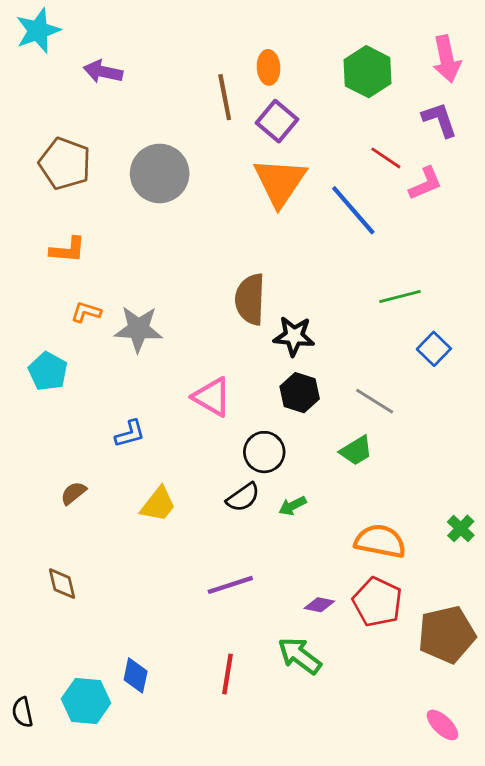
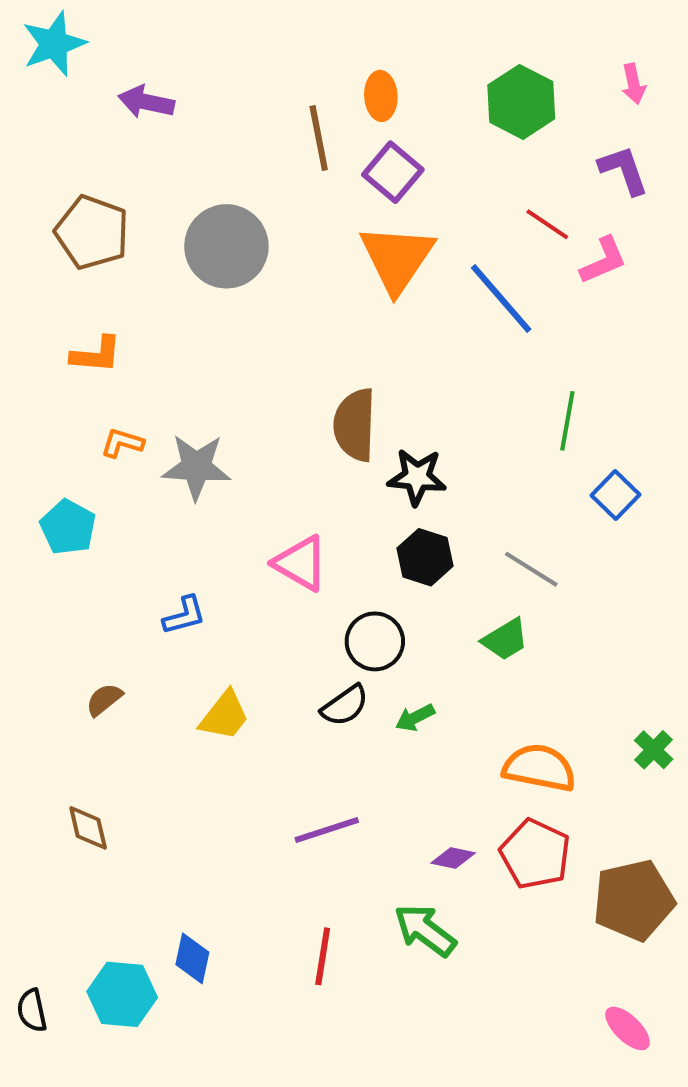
pink arrow: (447, 59) -> (634, 84), size x0.6
green line: (400, 296) -> (567, 421), turned -66

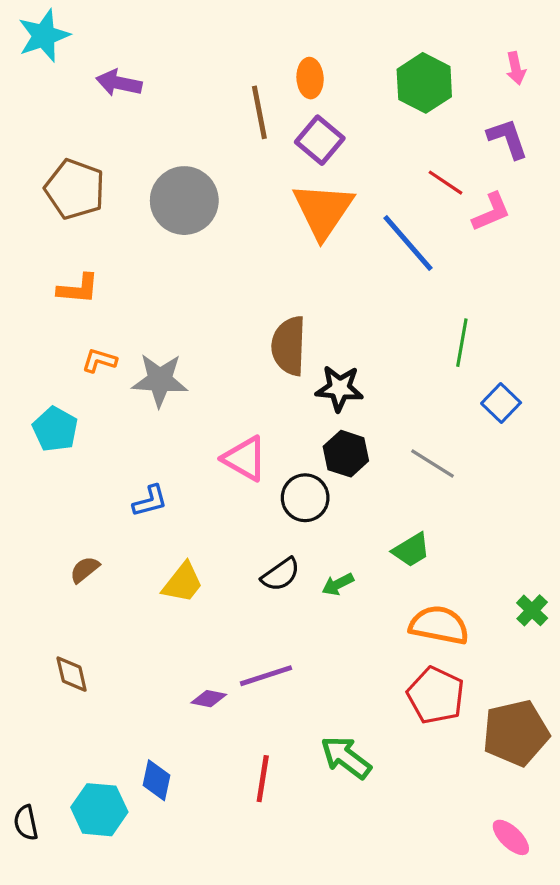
green trapezoid: (505, 639) -> (411, 550), moved
black circle: (375, 641) -> (305, 498), moved
purple diamond: (453, 858) -> (209, 699), moved

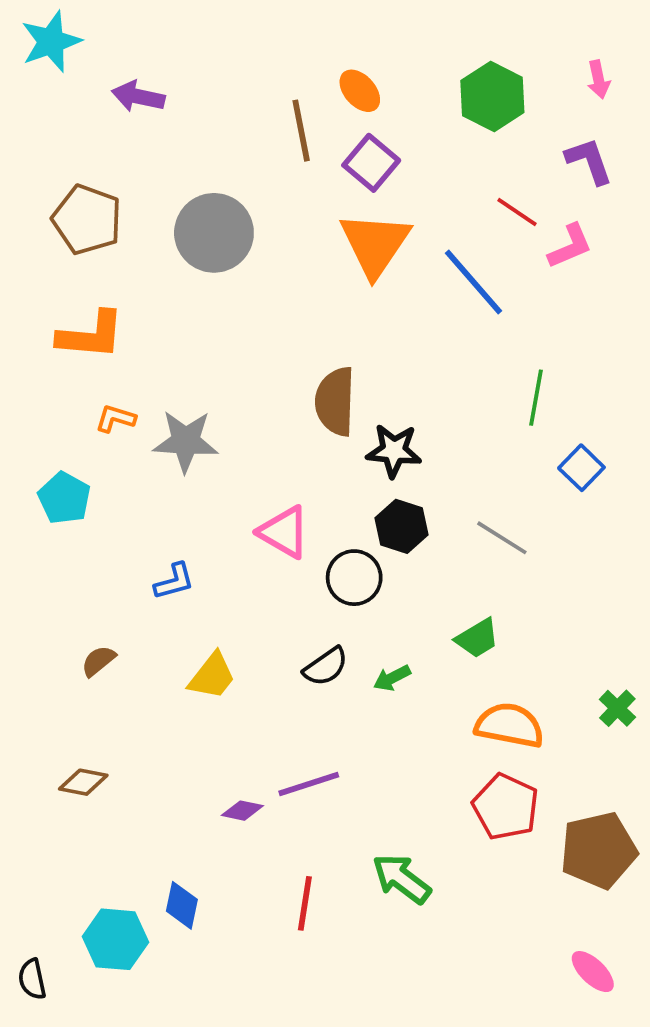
orange ellipse: (310, 78) -> (360, 91), turned -39
orange L-shape: (78, 289) -> (91, 335), size x1.4
brown diamond: (72, 674) -> (83, 782), turned -66
black semicircle: (26, 823) -> (32, 979), moved

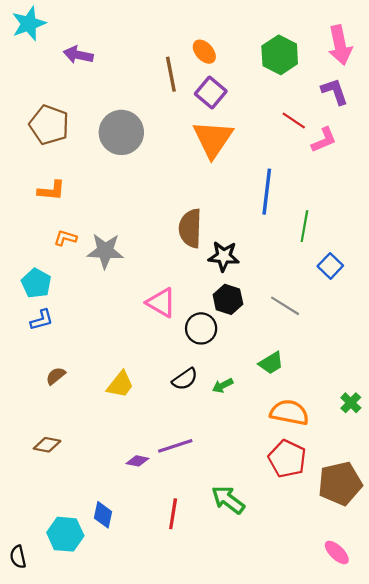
pink arrow: (598, 79) -> (340, 45), size x1.8
blue line: (473, 282) -> (267, 192), moved, turned 48
orange L-shape: (91, 335) -> (51, 191), size x0.7
blue L-shape: (174, 581) -> (42, 320), moved

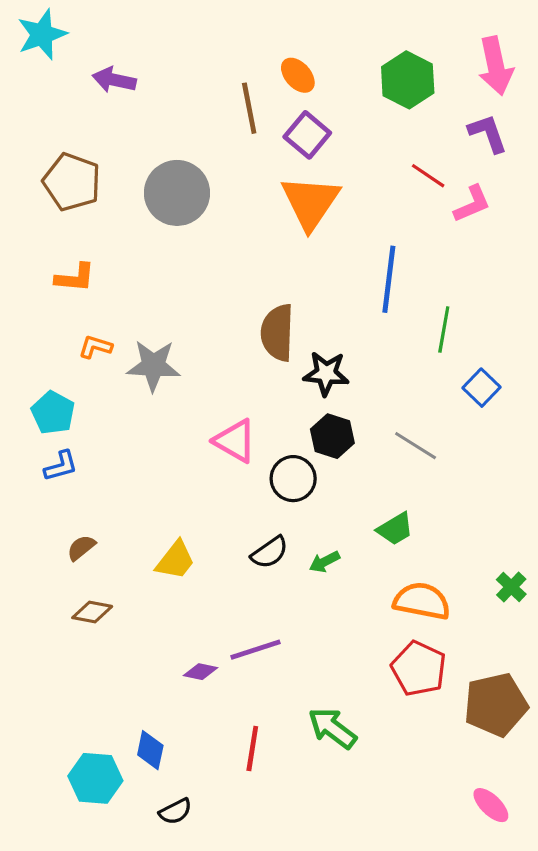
brown diamond: (47, 445) -> (92, 612), moved
black semicircle: (18, 557) -> (175, 811), moved, turned -105

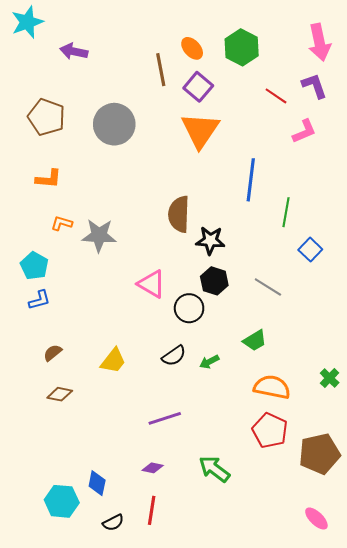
green hexagon: (408, 80) -> (242, 47), moved
red line: (428, 176) -> (276, 96), moved
purple diamond: (201, 672) -> (153, 468), moved
red line: (252, 749) -> (152, 510), moved

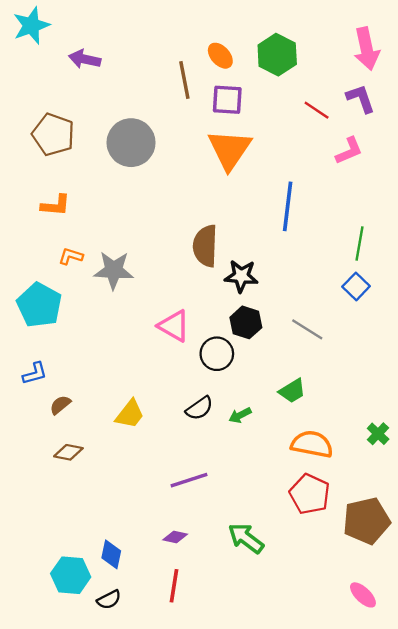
purple square: (198, 87) -> (227, 100), turned -36
green line: (286, 212) -> (359, 244), moved
cyan pentagon: (34, 266) -> (39, 305), size x1.4
blue L-shape: (39, 300) -> (35, 373), moved
black semicircle: (113, 523) -> (109, 600), moved

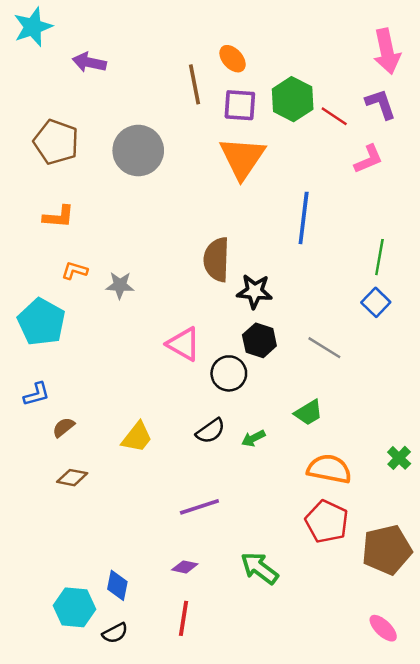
green hexagon: (277, 55) -> (293, 99), moved
gray star: (114, 270) -> (120, 285), size x0.7

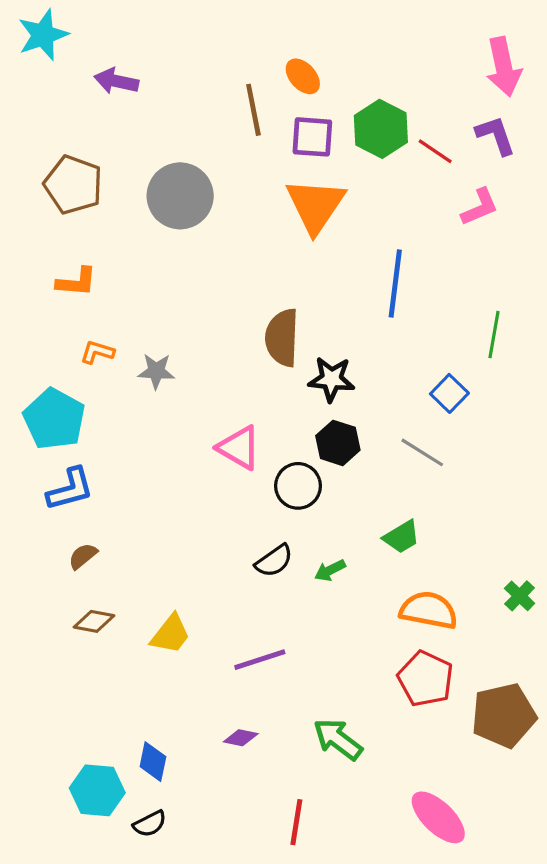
blue square: (376, 302) -> (449, 393), moved
blue L-shape: (37, 394) -> (70, 489), moved, size x1.4
yellow trapezoid: (137, 437) -> (171, 634), moved
red line: (184, 618) -> (296, 822), moved
pink ellipse: (383, 628) -> (438, 817), moved, size x1.5

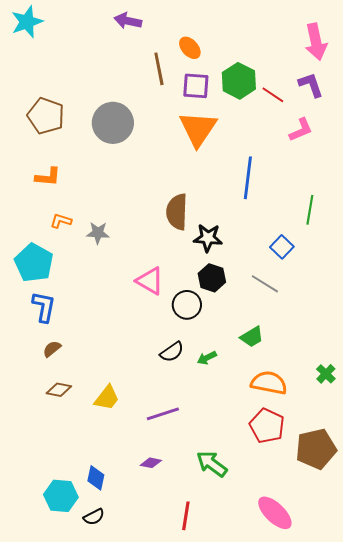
purple arrow: (116, 81) -> (128, 21), moved
blue L-shape: (70, 489) -> (44, 307), turned -64

